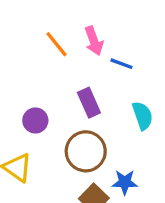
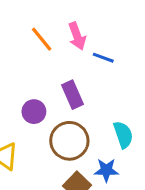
cyan semicircle: (143, 116) -> (123, 135), moved
purple circle: (35, 120) -> (34, 112), moved

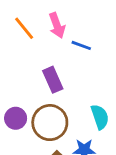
purple circle: (34, 112) -> (16, 118), moved

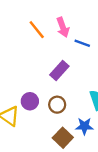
purple rectangle: (53, 80) -> (59, 71), turned 66
brown circle: (50, 123) -> (57, 105), size x0.6

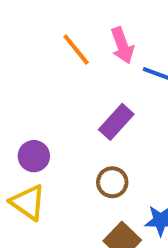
purple circle: (30, 101) -> (34, 156), moved

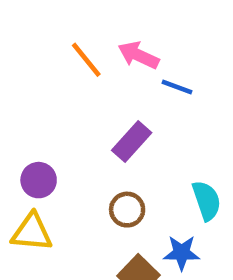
pink arrow: (122, 46) -> (138, 55), turned 135
yellow triangle: (28, 202) -> (32, 232), turned -30

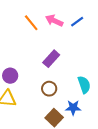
blue line: (177, 87) -> (77, 22), moved, turned -56

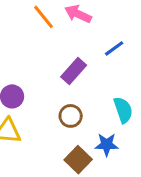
blue line: (77, 22) -> (114, 48), moved

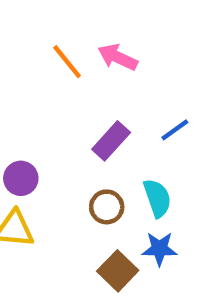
blue line: (114, 48) -> (175, 130), moved
cyan semicircle: (123, 110) -> (157, 198), moved

